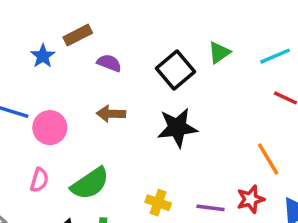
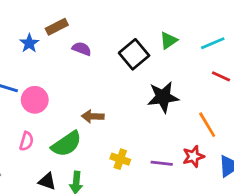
brown arrow: (111, 114) -> (93, 116), moved
black star: (177, 128) -> (163, 97), moved

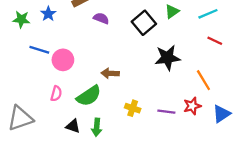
blue star: (29, 43) -> (48, 14), moved

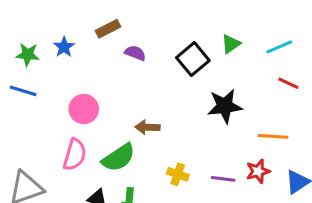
blue line: (39, 50) -> (23, 91), moved
orange line: (203, 80) -> (273, 136), turned -55
pink semicircle: (56, 94) -> (75, 155), size x1.5

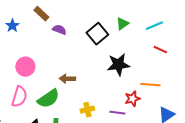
brown rectangle: (108, 29) -> (41, 14), turned 70
red star: (258, 171) -> (132, 99), moved
yellow cross: (178, 174) -> (87, 110), turned -32

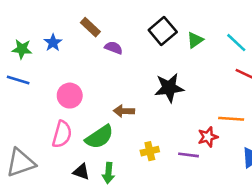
cyan line: (154, 26) -> (236, 43), turned 66
black square: (97, 34) -> (163, 31), moved
black star: (118, 65) -> (169, 88), moved

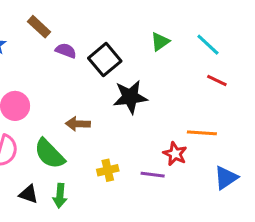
black square: (163, 31) -> (105, 60), moved
green semicircle: (99, 137) -> (49, 154), turned 80
red star: (208, 137) -> (175, 154), turned -30

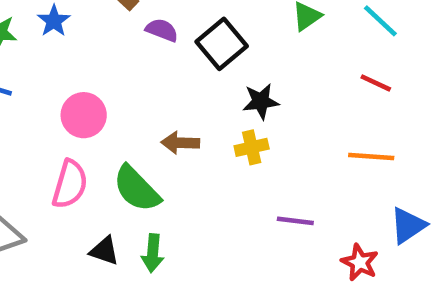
red line: (217, 81) -> (376, 83), moved
black star: (130, 97) -> (261, 101), size x0.7
red star: (175, 154) -> (360, 262), moved
yellow cross: (108, 170) -> (252, 147), moved

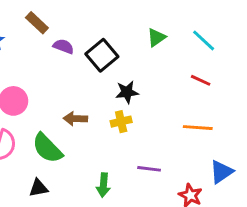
black triangle: (104, 251) -> (38, 188), moved, turned -30
green arrow: (153, 253) -> (103, 185), moved

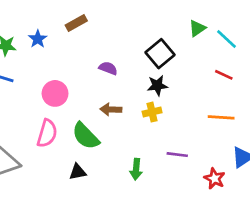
brown rectangle: (37, 23) -> (76, 23), turned -72
green triangle: (156, 38) -> (197, 28), moved
purple semicircle: (64, 46) -> (108, 68), moved
black square: (102, 55) -> (160, 54), moved

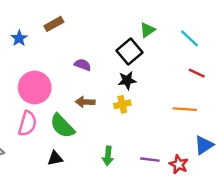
green triangle: (197, 28) -> (148, 30), moved
red line: (224, 75) -> (197, 73), moved
pink circle: (55, 93) -> (35, 88), size x1.4
purple line: (177, 155) -> (150, 160), moved

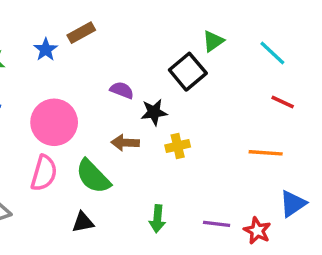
blue star: (19, 38) -> (46, 50), moved
black star: (127, 80) -> (154, 112), moved

